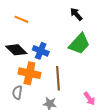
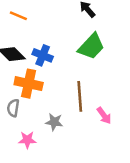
brown line: (58, 78) -> (80, 96), moved

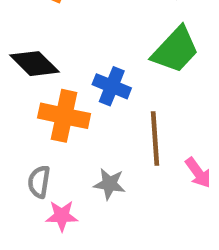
blue cross: (43, 55) -> (112, 86), moved
gray semicircle: (13, 108) -> (39, 182), moved

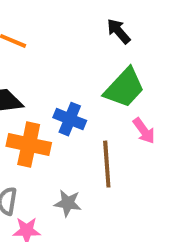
pink arrow: (198, 173) -> (144, 131), moved

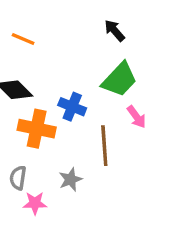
gray star: (68, 203) -> (70, 179), turned -30

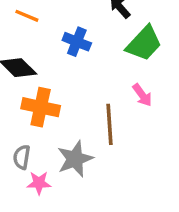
green trapezoid: (120, 80) -> (144, 43), moved
blue cross: (72, 107) -> (77, 42), moved
gray star: (70, 179) -> (75, 159), size x1.5

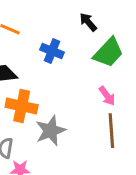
brown line: (110, 124) -> (111, 131), moved
gray star: (75, 159) -> (51, 131), moved

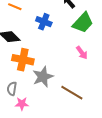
brown line: (111, 131) -> (72, 93), moved, turned -55

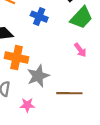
brown line: (72, 93) -> (69, 93), turned -30
pink star: (22, 104) -> (27, 105), moved

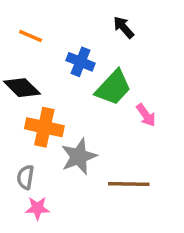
green trapezoid: (81, 18) -> (113, 88), moved
pink star: (27, 105) -> (37, 208), moved

